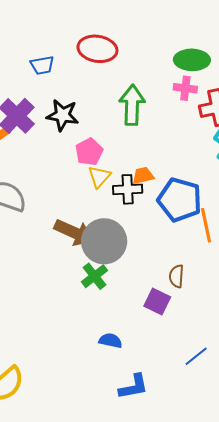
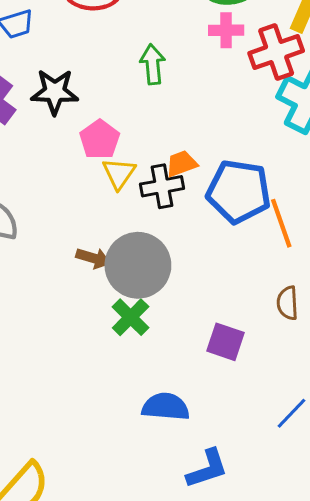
green arrow: (132, 105) -> (153, 64), size x0.7
brown arrow: (74, 232) -> (93, 258), size x0.6
brown semicircle: (177, 276) -> (288, 303), moved
blue semicircle: (110, 341) -> (166, 407), size x1.4

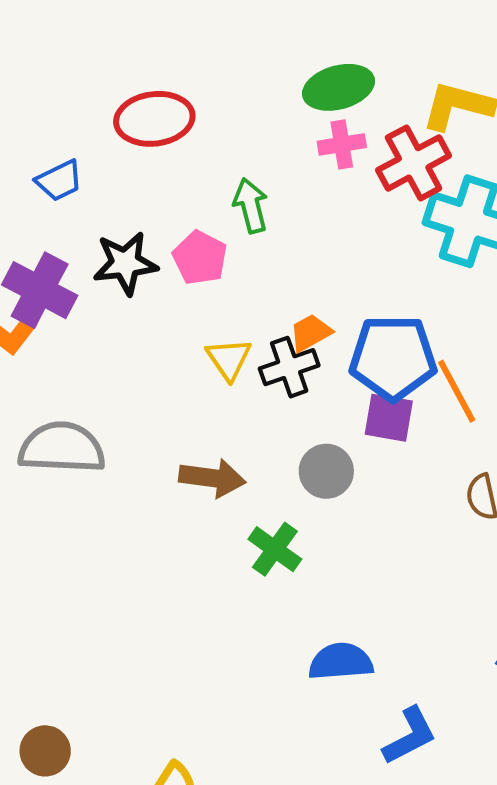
pink pentagon: (100, 140) -> (200, 258), moved
brown arrow: (93, 258) -> (212, 478), size x1.4
gray circle: (138, 265) -> (326, 471), moved, size x0.6
purple square: (226, 342) -> (389, 418), moved

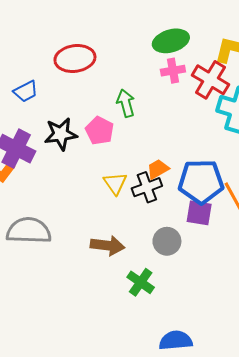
red cross: (414, 163) -> (210, 80), turned -30

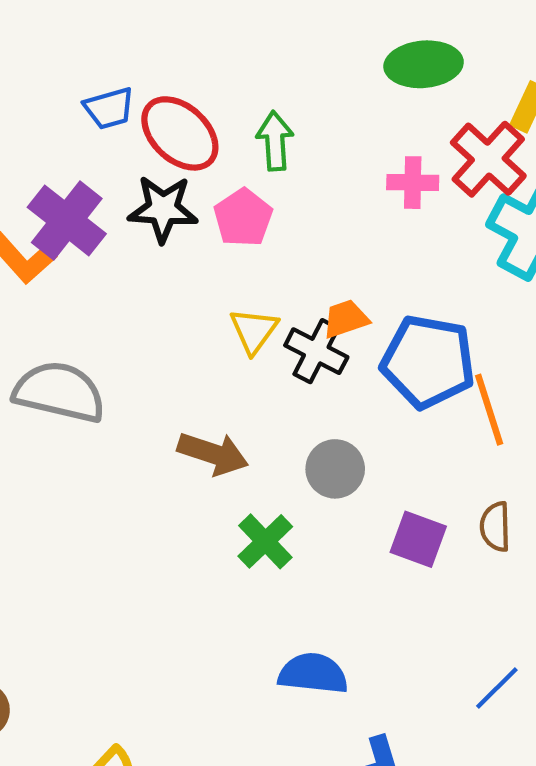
red ellipse: (75, 59) -> (180, 133), moved, turned 39
pink cross: (173, 71) -> (413, 183), moved
green arrow: (126, 103) -> (275, 141), moved
black cross: (147, 187) -> (316, 351), turned 36
purple square: (199, 213) -> (418, 539), moved

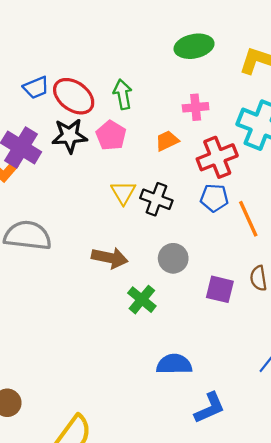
red cross: (488, 159) -> (217, 157), moved, turned 33
orange trapezoid: (346, 319) -> (167, 141), moved
blue pentagon: (428, 362) -> (214, 198), size x0.6

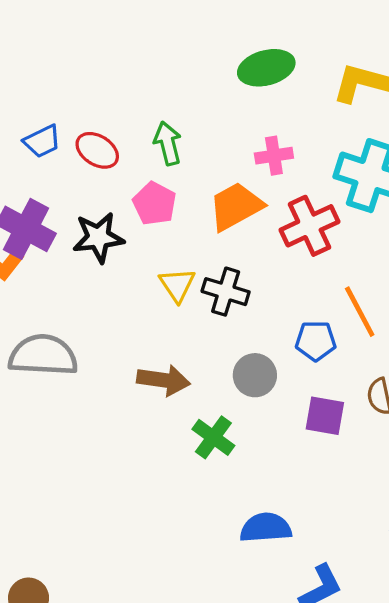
red ellipse: (74, 96) -> (97, 150), size x0.7
black star: (70, 136) -> (98, 237), moved
orange trapezoid: (167, 141) -> (236, 206), size x1.6
blue pentagon: (214, 198) -> (316, 341), moved

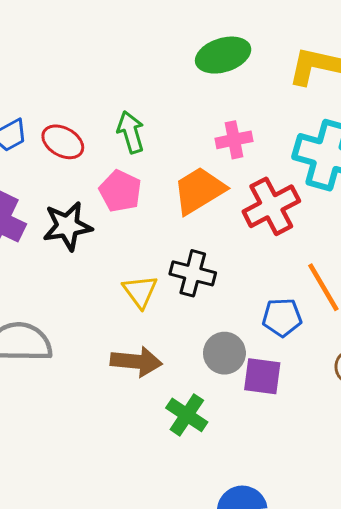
yellow triangle: (177, 285) -> (140, 291), moved
purple square: (325, 416) -> (262, 376), moved

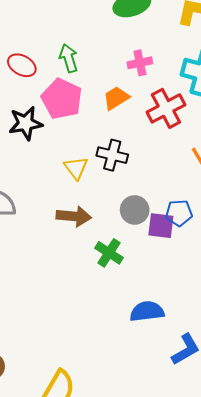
orange trapezoid: (199, 190) -> (116, 98), size x0.7
pink pentagon: (120, 191) -> (62, 99), size x1.4
blue pentagon: (282, 317) -> (179, 213), moved

